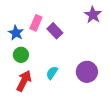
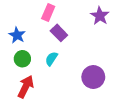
pink rectangle: (36, 23) -> (48, 13), moved
cyan semicircle: (52, 73) -> (51, 59), moved

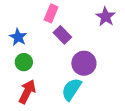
cyan semicircle: (51, 59) -> (71, 89), moved, size x1.5
purple circle: (93, 77) -> (84, 63), moved

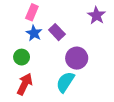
pink rectangle: (51, 13) -> (32, 12), moved
blue star: (18, 37) -> (34, 33), moved

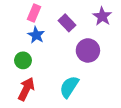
purple rectangle: (57, 32) -> (67, 23), moved
purple circle: (77, 58) -> (88, 50), moved

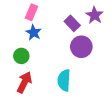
purple rectangle: (67, 23) -> (72, 23), moved
cyan semicircle: (69, 87) -> (64, 80), turned -30

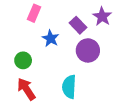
blue star: (34, 33) -> (51, 38), moved
red arrow: (24, 82) -> (26, 89), turned -60

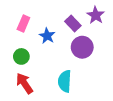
pink rectangle: (34, 13) -> (23, 24), moved

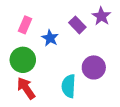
purple circle: (82, 47) -> (94, 67), moved
green circle: (21, 56) -> (23, 60), size x1.5

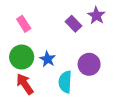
pink rectangle: (25, 25) -> (24, 24), turned -56
blue star: (50, 38) -> (48, 59), moved

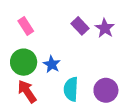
purple star: (96, 16) -> (105, 28), moved
purple circle: (89, 64) -> (106, 90), moved

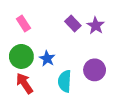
purple circle: (106, 90) -> (95, 70), moved

